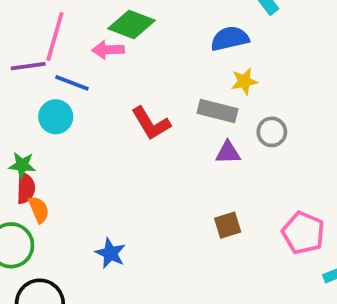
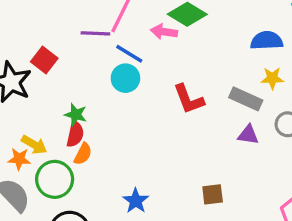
cyan circle: (56, 117) -> (125, 78), moved
orange semicircle: (39, 210) -> (83, 154), turned 40
brown square: (228, 225) -> (213, 194), moved

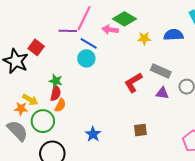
yellow star: (272, 78) -> (144, 38), moved
red L-shape: (189, 99) -> (133, 83), moved, turned 80

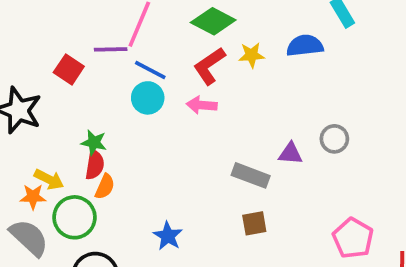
pink arrow: (110, 30) -> (202, 105), moved
red square: (36, 47) -> (69, 69), moved
gray rectangle: (161, 71) -> (251, 175), moved
red L-shape: (133, 83) -> (209, 66), moved

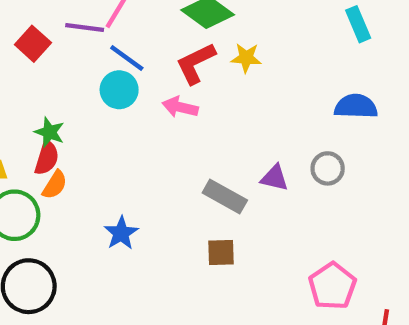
blue semicircle: (305, 46) -> (356, 106), moved
blue star: (168, 236) -> (121, 233), moved

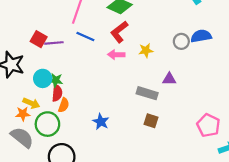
purple line: (85, 27) -> (54, 43), moved
yellow star: (246, 58) -> (146, 50), moved
cyan circle: (119, 90) -> (43, 78), moved
gray circle: (328, 168) -> (181, 41), moved
brown square: (221, 252) -> (151, 121), turned 32

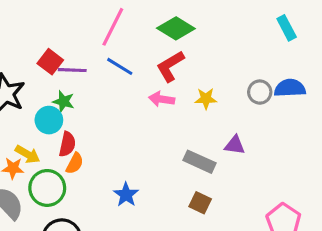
green star: (56, 80) -> (64, 101), moved

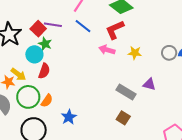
red square: (50, 62) -> (38, 29), moved
orange semicircle: (75, 163) -> (47, 101), moved
blue star: (126, 195) -> (69, 117), moved

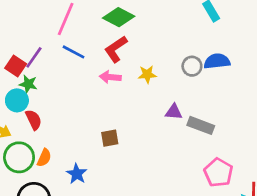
purple line: (53, 25) -> (34, 57), turned -54
red semicircle: (44, 71) -> (34, 120), turned -35
gray rectangle: (126, 92) -> (201, 125), moved
brown square: (123, 118) -> (110, 138), moved, turned -32

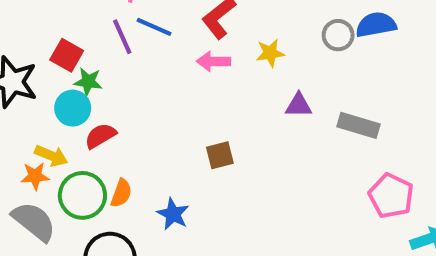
purple line: (34, 57) -> (122, 37), moved, turned -55
purple triangle: (174, 112) -> (299, 105), moved
red semicircle: (34, 120) -> (100, 136), turned -90

